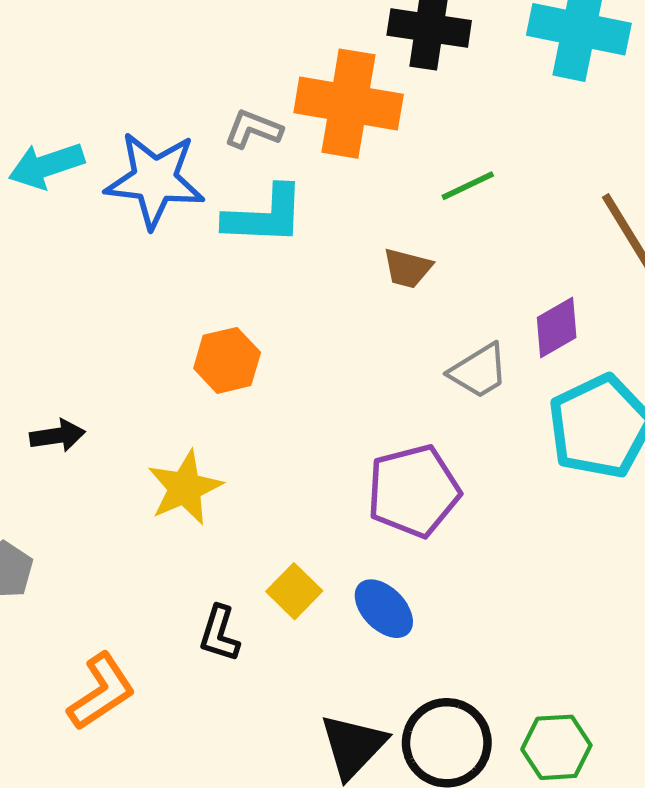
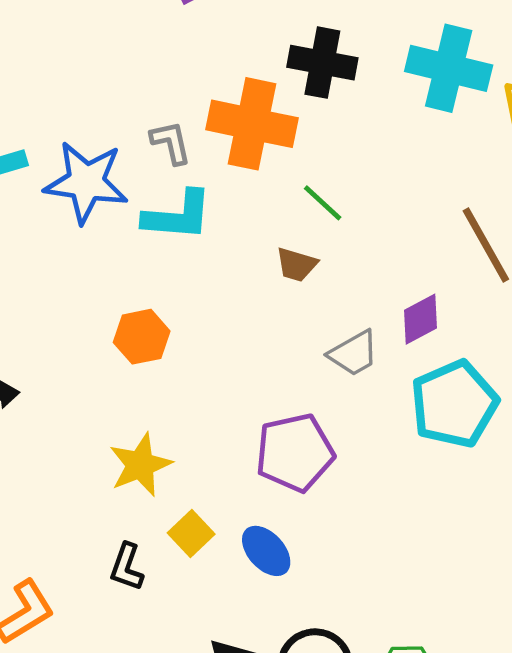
gray L-shape: (253, 129) -> (171, 142), turned 54
green line: (468, 186) -> (323, 203), moved, turned 66
yellow star: (185, 488) -> (140, 465), moved

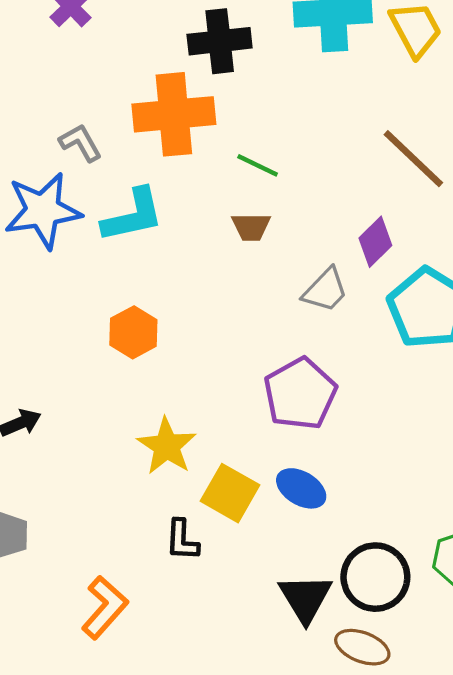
gray L-shape: (171, 142) -> (80, 143), moved
yellow square: (191, 533) -> (230, 493), size x1.4

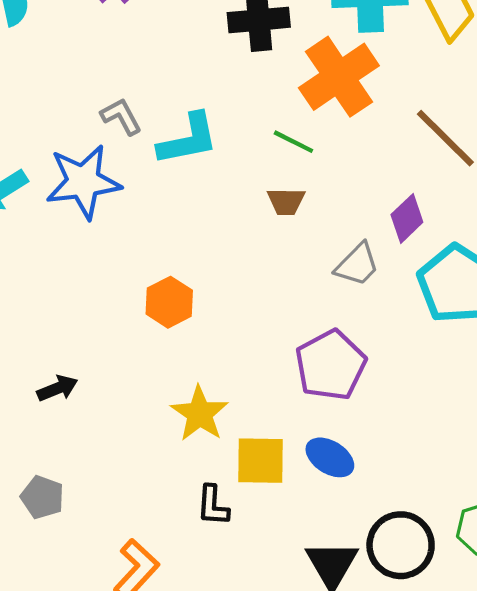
orange cross: (174, 114) -> (339, 77), moved, turned -30
cyan L-shape: (133, 216) -> (188, 139), moved
yellow square: (230, 493) -> (261, 461), turned -30

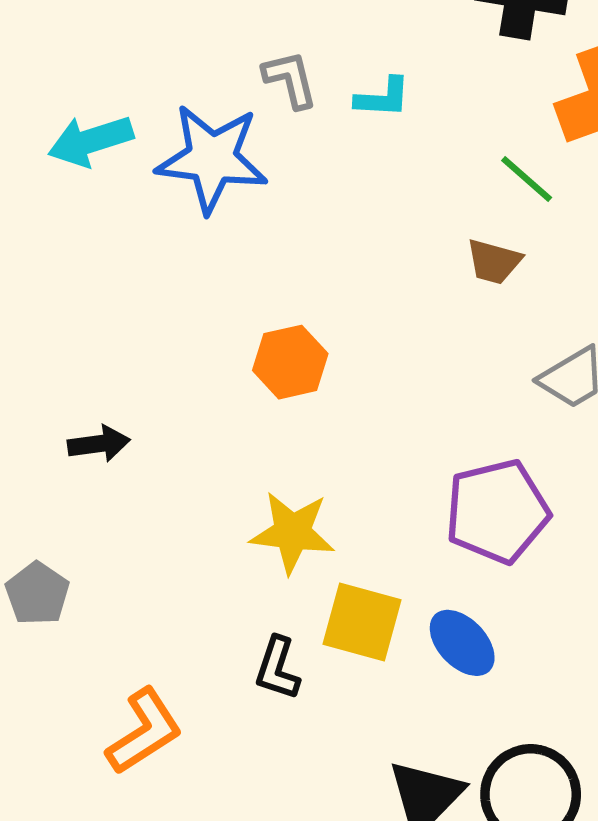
cyan L-shape: (188, 139) -> (383, 98), moved, size x0.6
yellow star: (200, 414) -> (292, 532), turned 30

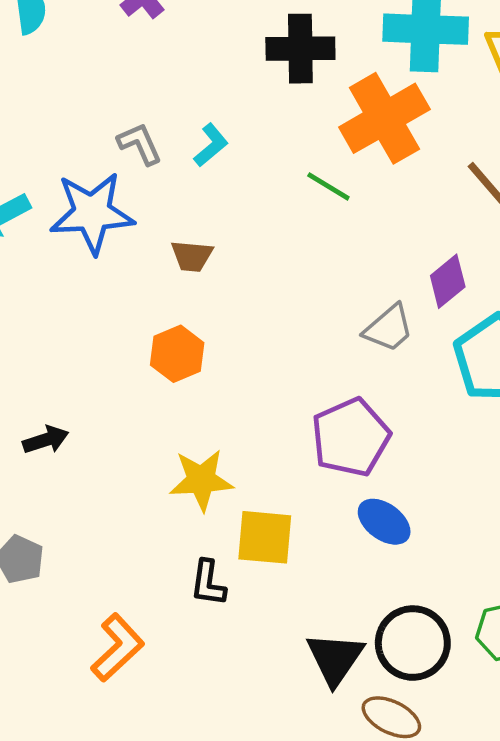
cyan L-shape: (383, 98) -> (211, 145), turned -33
brown trapezoid: (494, 262) -> (192, 256), moved
blue ellipse: (462, 643) -> (384, 522), moved

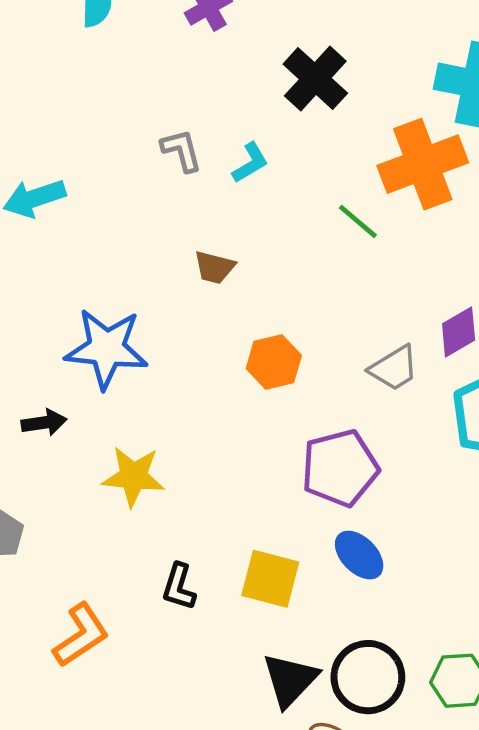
black cross: (300, 49) -> (315, 79), moved, turned 34
blue star: (92, 213) -> (106, 348), moved
orange hexagon: (177, 354) -> (274, 362), moved
yellow star: (201, 480) -> (133, 476), moved
yellow square: (265, 537) -> (270, 579), moved

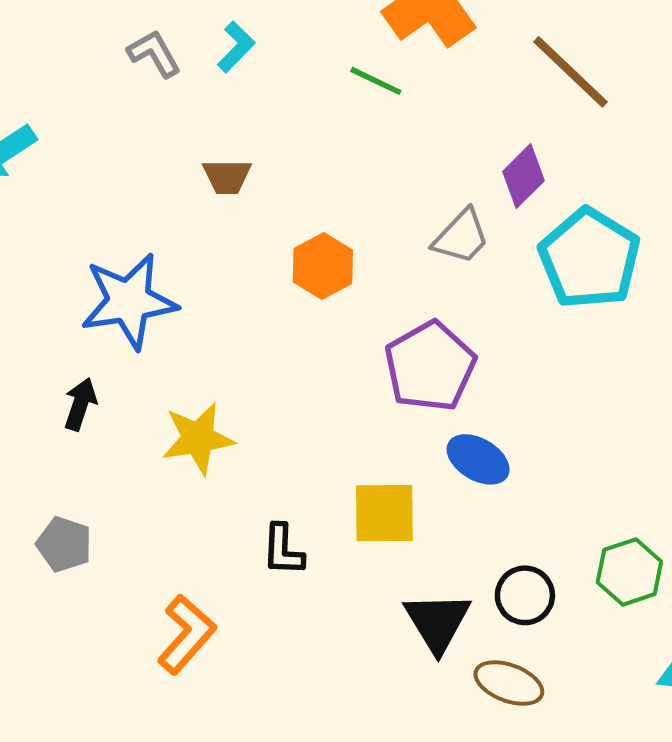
black arrow: (44, 423) -> (80, 404), turned -48
black circle: (368, 677) -> (525, 595), size x0.7

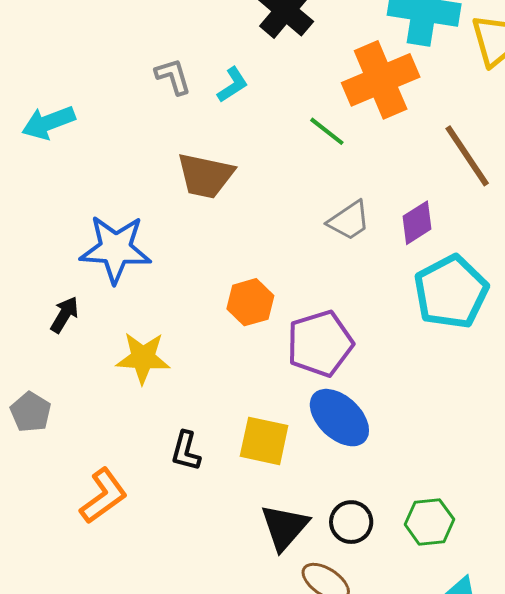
brown trapezoid: (227, 176) -> (205, 176), size x1.6
gray trapezoid: (461, 237) -> (349, 221), moved
orange hexagon: (323, 266) -> (250, 302), moved
blue ellipse: (478, 459) -> (339, 418), size x1.4

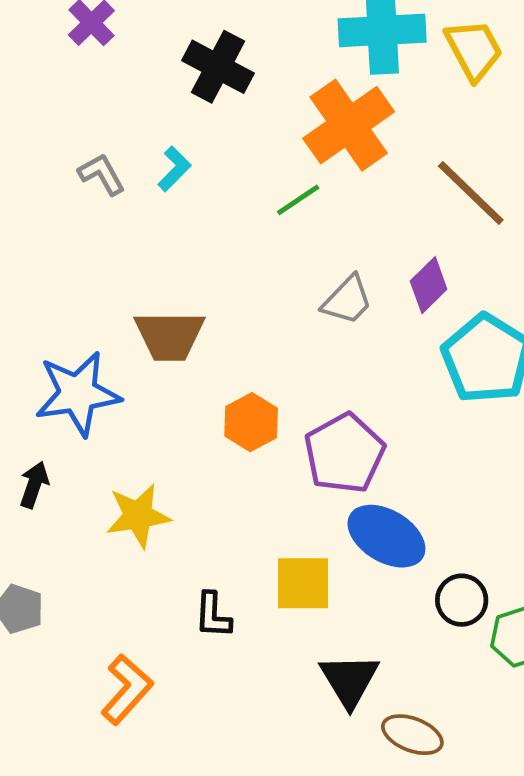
green line: (327, 131) -> (298, 200), turned -60
brown trapezoid: (205, 176) -> (170, 336), moved
black circle: (351, 522) -> (462, 600), moved

